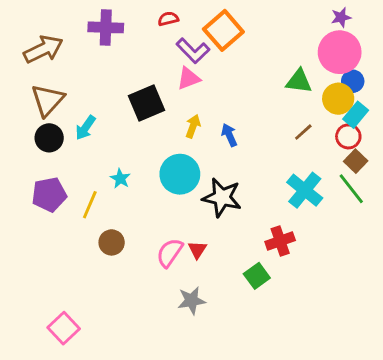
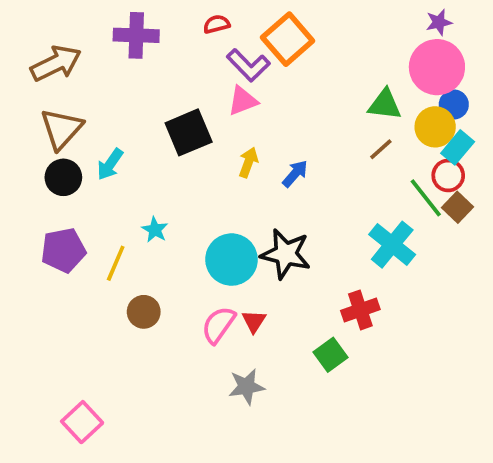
brown line: (303, 132) -> (381, 149), moved
blue arrow: (229, 135) -> (295, 174), turned 65
cyan circle: (180, 174) -> (231, 260), moved
green line: (351, 189) -> (426, 198), moved

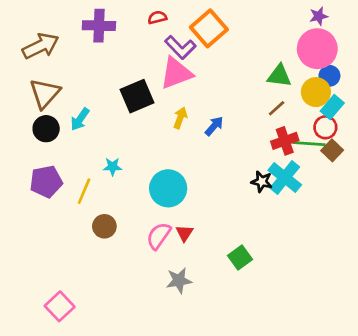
pink triangle: (243, 101) -> (176, 73), size x1.5
green line: (426, 198) -> (309, 144), turned -48
cyan star: (155, 230) -> (113, 167), turned -30
black star: (286, 254) -> (262, 182), moved, size x0.6
red cross: (360, 310) -> (285, 141), moved

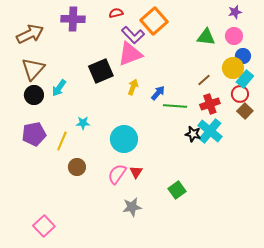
pink circle: (317, 49) -> (234, 36), size x0.6
green triangle: (279, 76) -> (206, 37), moved
green line: (309, 144) -> (175, 106), moved

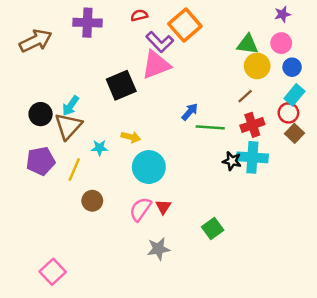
yellow circle: (233, 68) -> (257, 66), moved
brown triangle: (33, 69) -> (68, 126), moved
yellow arrow: (133, 87) -> (131, 137), moved, turned 84
cyan cross: (210, 131) -> (252, 157), turned -35

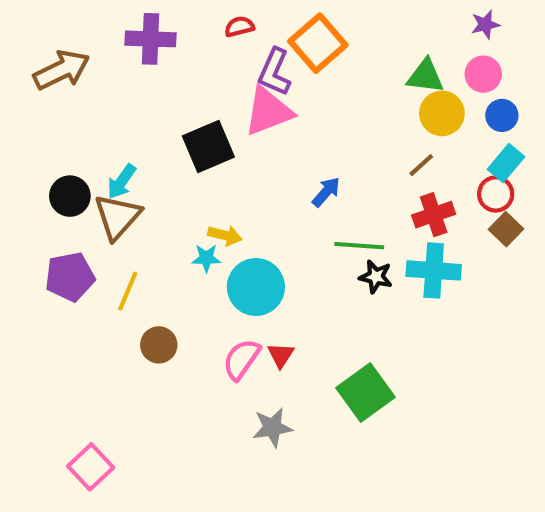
purple L-shape: (160, 42) -> (275, 72), turned 68
green line: (210, 127) -> (359, 246), moved
cyan star: (99, 148) -> (206, 258), moved
black star: (232, 161) -> (376, 277), moved
green square: (213, 228) -> (365, 392), size x1.5

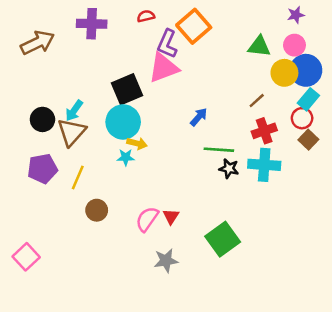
yellow circle: (442, 113) -> (284, 73), moved
blue circle: (502, 115) -> (306, 70), size x1.6
cyan circle: (256, 287) -> (123, 122), moved
pink square: (91, 467) -> (26, 257), moved

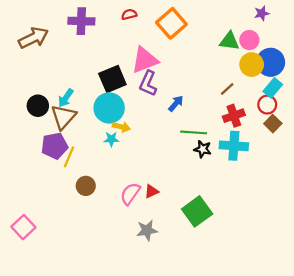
purple L-shape: (167, 44) -> (148, 83), moved
pink circle: (294, 45) -> (249, 40), moved
purple pentagon: (42, 169) -> (55, 146), moved
red triangle: (171, 216) -> (151, 191), turned 32

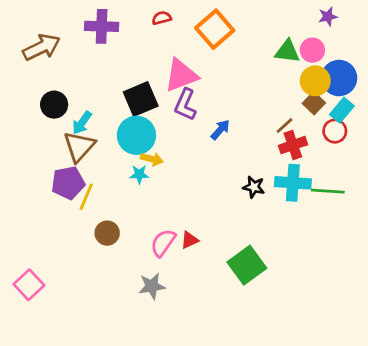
brown line: (227, 89) -> (285, 126), moved
black circle: (38, 106) -> (54, 105), moved
brown square: (273, 124) -> (314, 103), moved
green line: (194, 132) -> (328, 191), moved
gray star: (147, 230) -> (152, 286), moved

